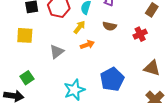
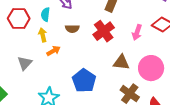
yellow arrow: (79, 27) -> (43, 35), turned -40
red cross: (140, 34) -> (104, 31), size x1.5

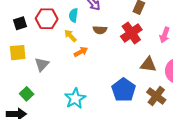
yellow arrow: (43, 35) -> (70, 36), turned -32
gray triangle: (25, 63) -> (42, 64), moved
blue pentagon: (84, 81) -> (124, 90), moved

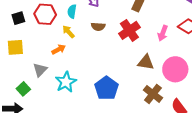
orange arrow: (81, 52) -> (59, 49), moved
gray triangle: (42, 64) -> (40, 70), moved
blue pentagon: (124, 90) -> (106, 88), moved
cyan star: (75, 98) -> (66, 82), moved

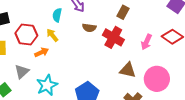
red hexagon: (45, 14) -> (26, 34), moved
brown semicircle: (98, 27) -> (89, 28), moved
red cross: (129, 30) -> (113, 37), turned -30

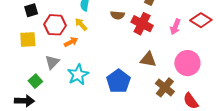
brown triangle: (128, 70) -> (148, 59), moved

